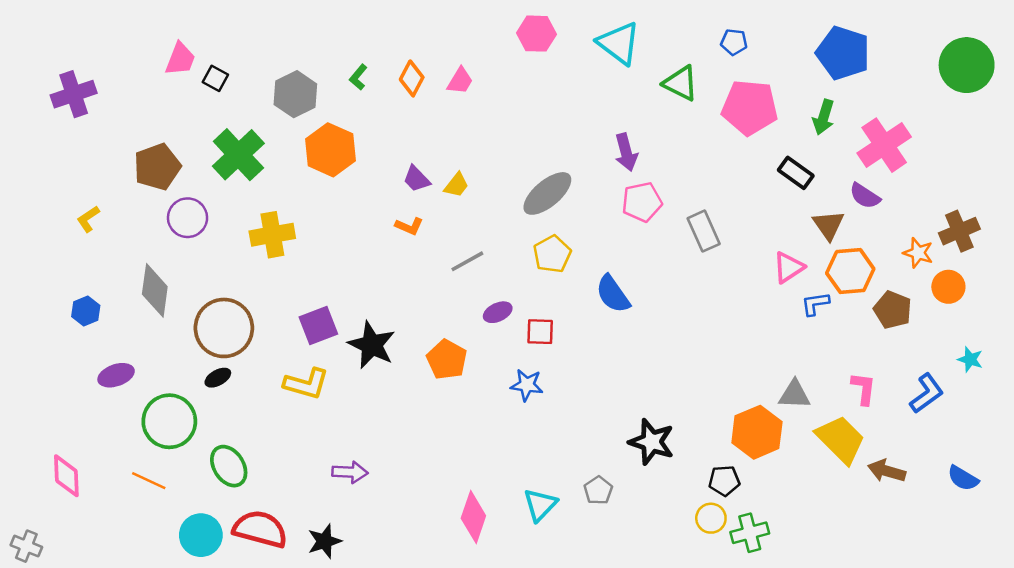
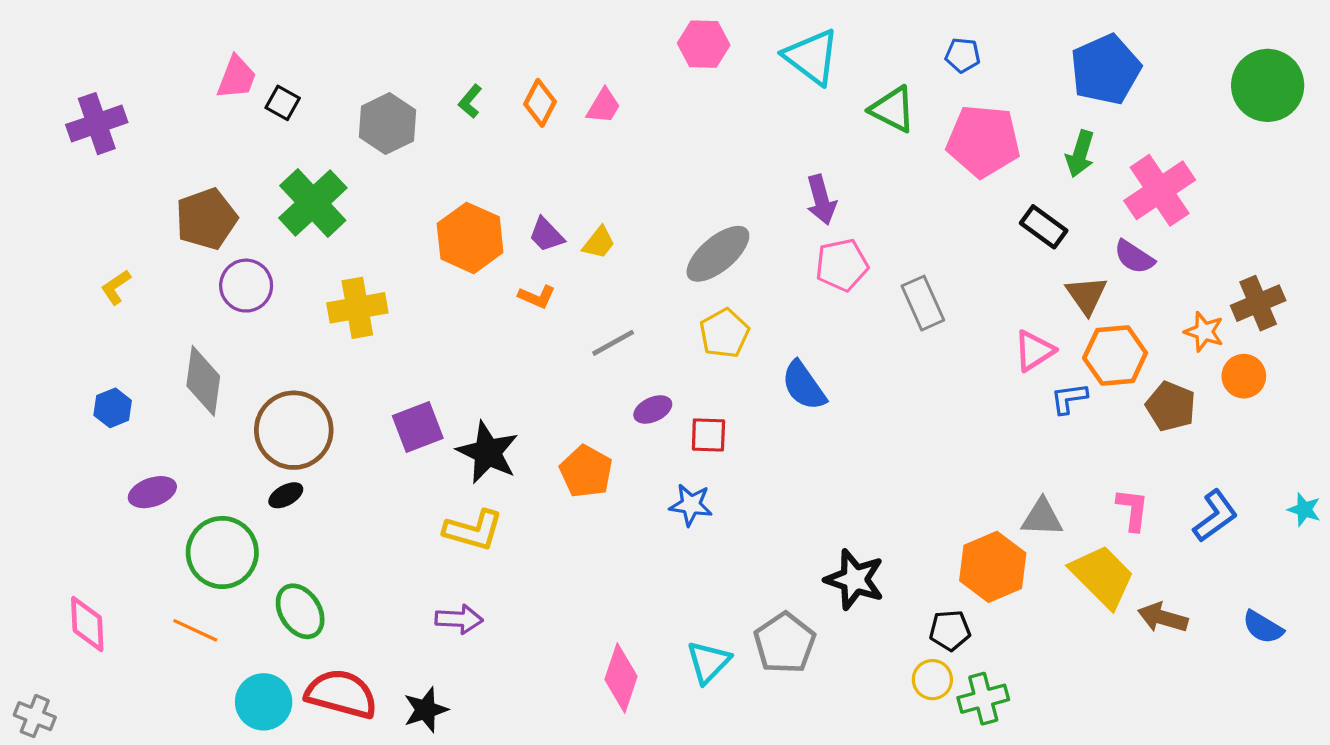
blue pentagon: (843, 53) -> (1106, 70), turned 30
orange hexagon: (330, 150) -> (470, 238), moved
cyan star: (970, 359) -> (1304, 510), moved
yellow L-shape: (306, 384) -> (473, 530), moved
gray pentagon: (598, 490) -> (785, 643), size x1.6

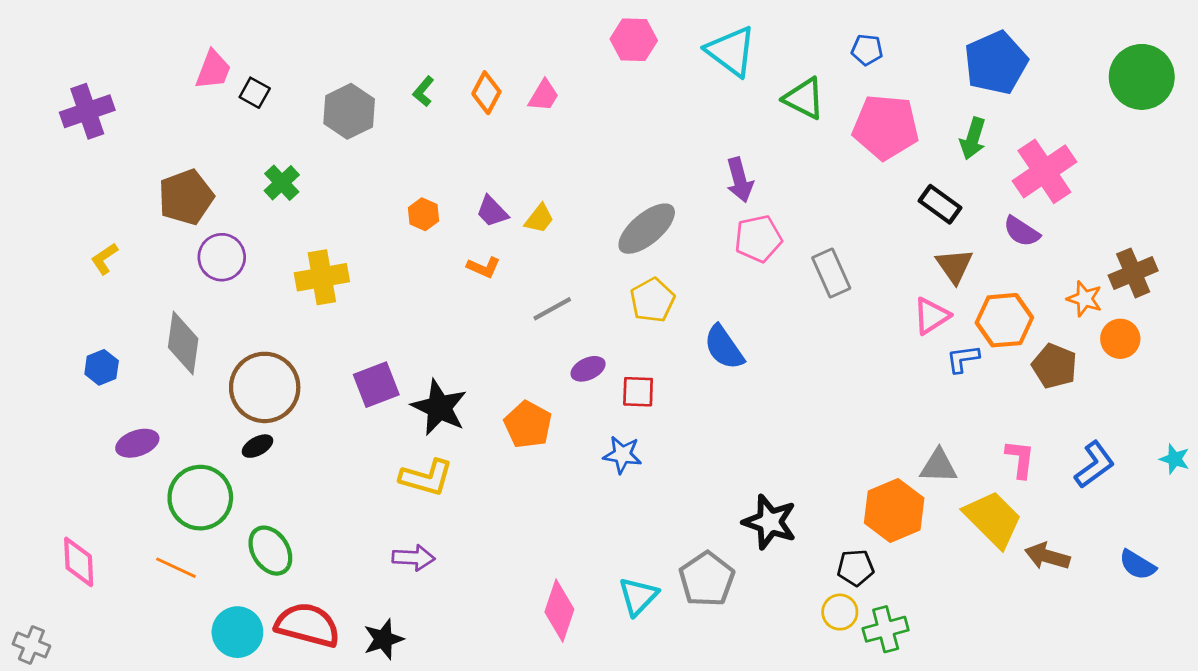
green cross: (313, 203) -> (282, 183), size x0.6
orange hexagon: (470, 238) -> (423, 214), size x0.5
brown triangle: (1087, 295) -> (954, 266), moved

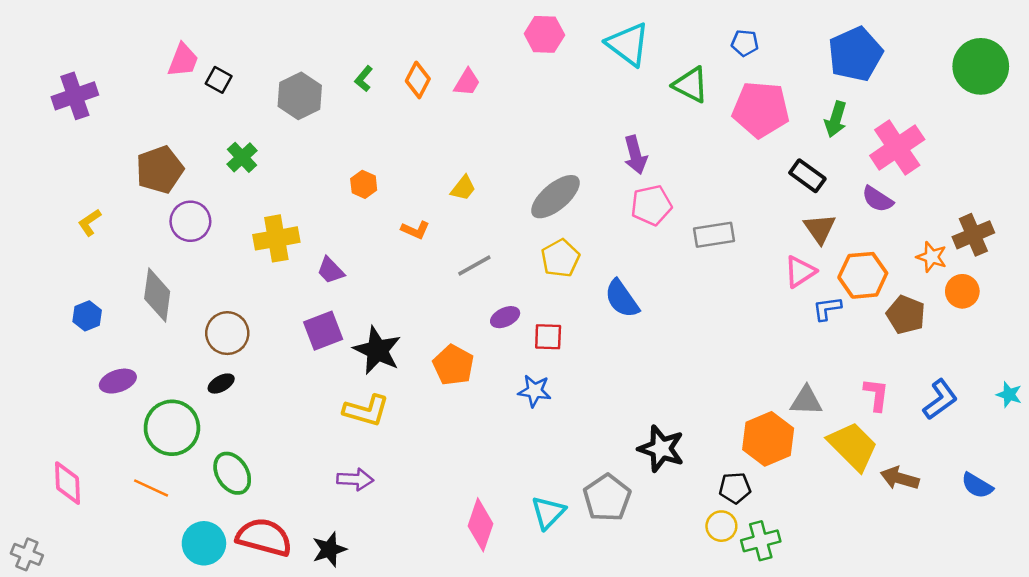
purple trapezoid: (492, 211) -> (331, 270), moved
gray rectangle: (831, 273) -> (714, 235), turned -75
brown circle: (265, 387) -> (227, 333), size x0.7

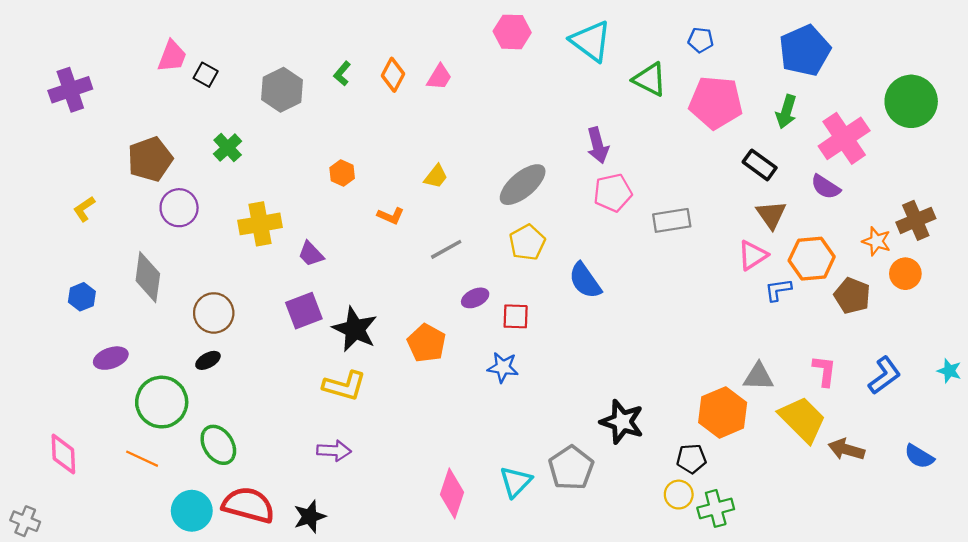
green circle: (981, 66) -> (911, 101), moved

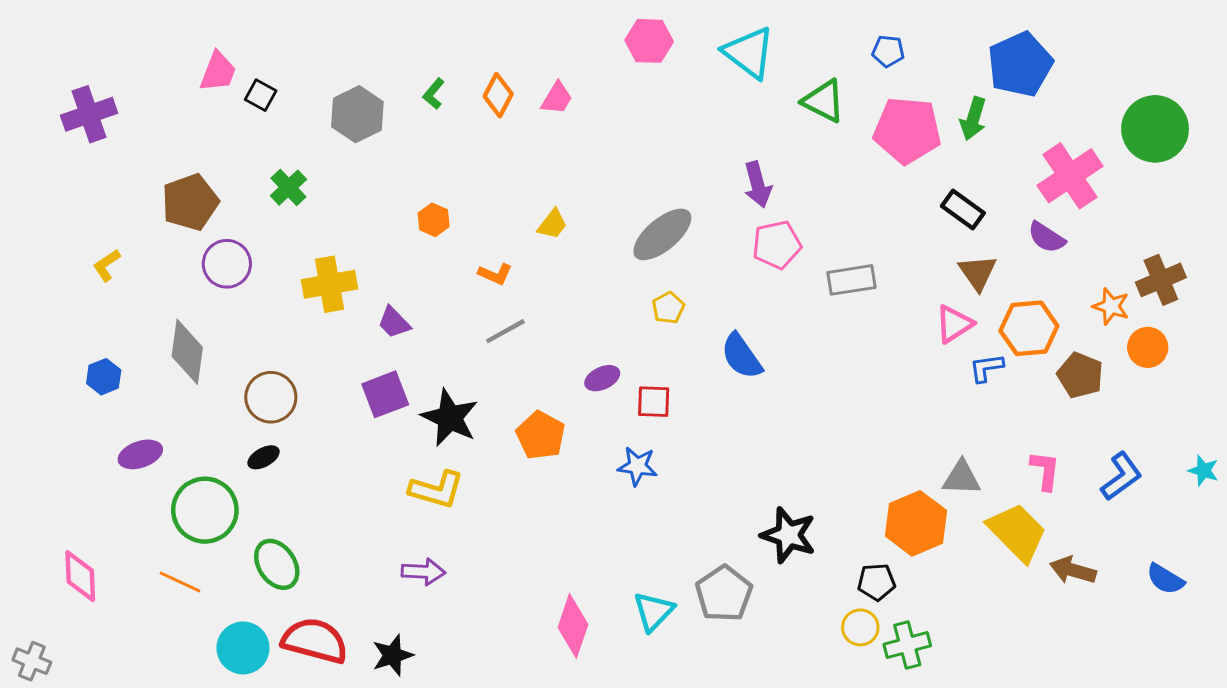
green arrow: (786, 112) -> (973, 119), moved
yellow pentagon: (527, 242) -> (668, 308), size x0.7
gray line: (446, 249) -> (505, 331), moved

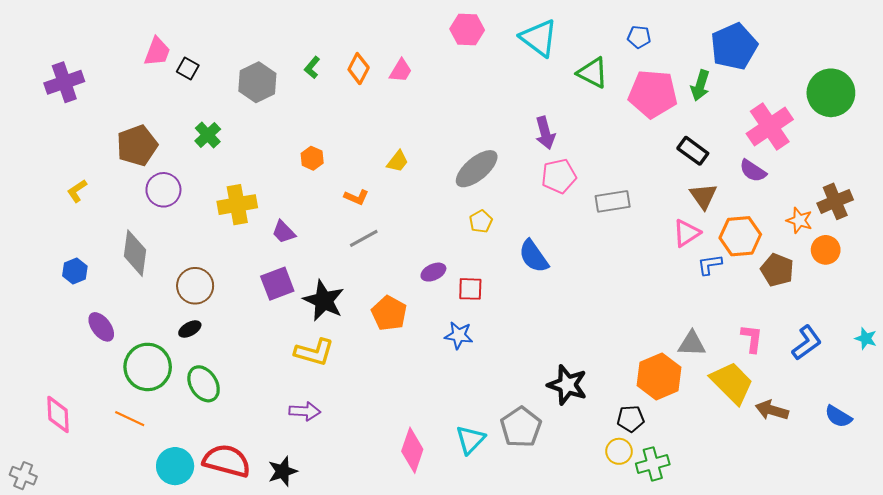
purple ellipse: (140, 454) -> (101, 327), turned 72
green ellipse: (277, 564) -> (204, 384), moved

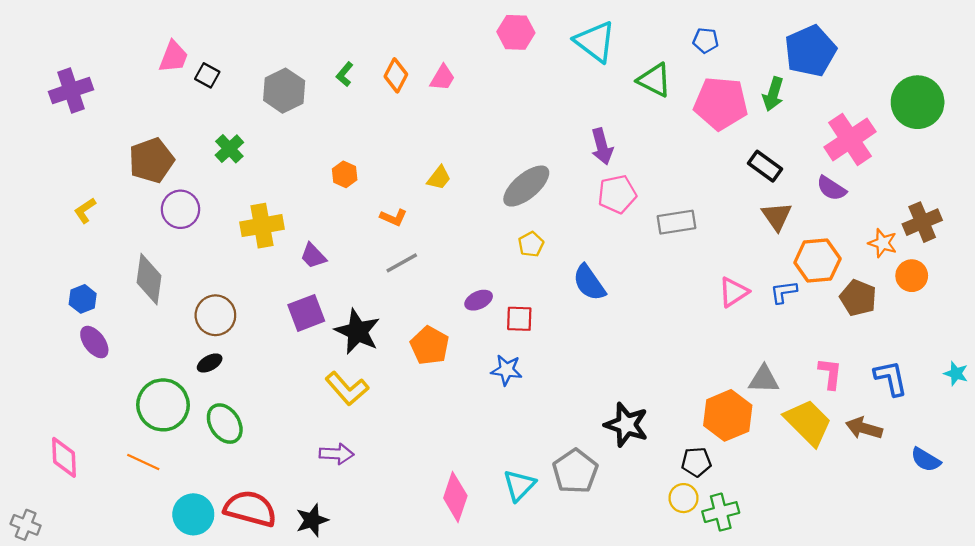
pink triangle: (686, 233) -> (734, 292), moved
purple ellipse: (101, 327) -> (94, 342), moved
blue L-shape: (807, 343) -> (891, 378), turned -66
yellow L-shape: (314, 352) -> (347, 389), turned 33
brown arrow: (772, 410) -> (864, 428), moved

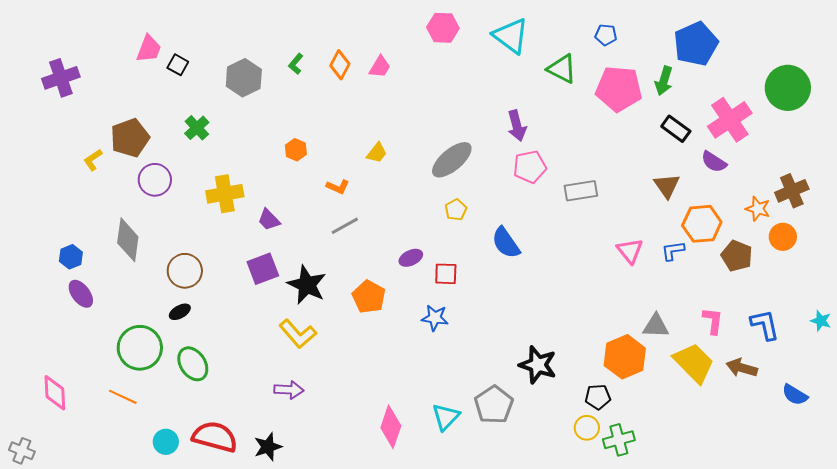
black rectangle: (765, 166) -> (676, 129), moved
yellow L-shape: (85, 210) -> (93, 160), moved
pink triangle: (734, 292) -> (630, 251), turned -36
cyan circle: (193, 514) -> (166, 442), size x0.7

